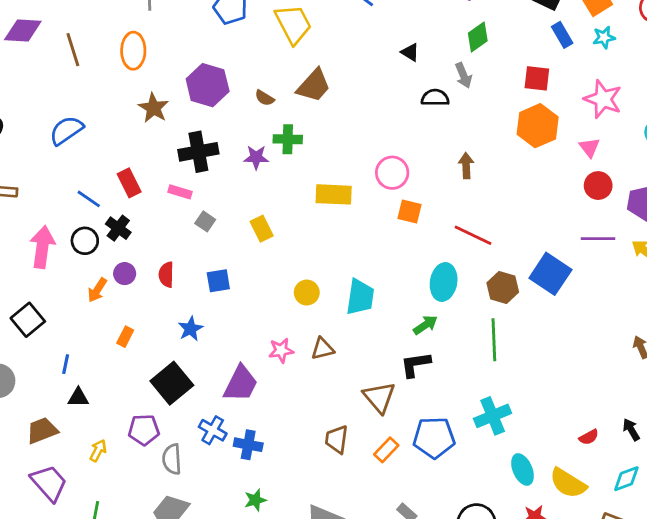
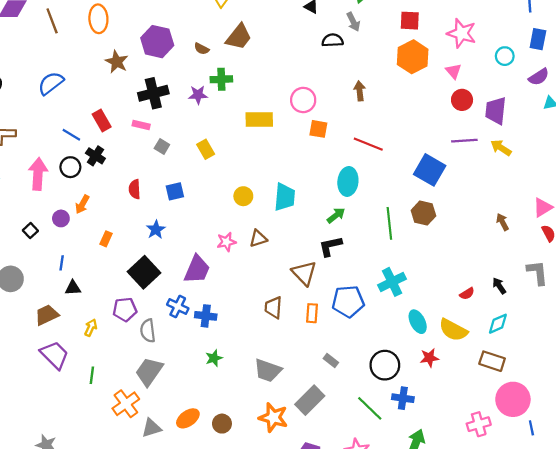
purple circle: (125, 274) -> (61, 218), moved
brown hexagon: (503, 287) -> (423, 213), moved
black square: (28, 320) -> (30, 231), size x0.6
orange rectangle: (386, 450) -> (312, 313), turned -36

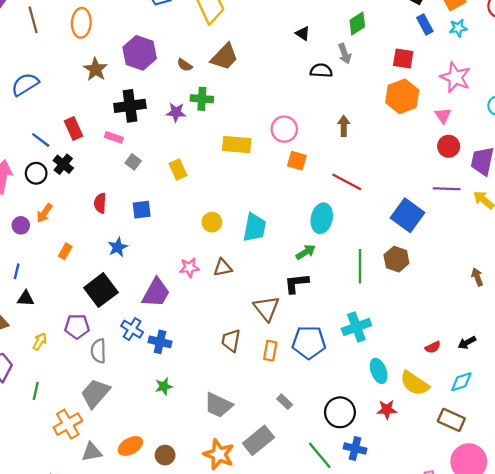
black arrow: (499, 286) -> (467, 343), turned -91

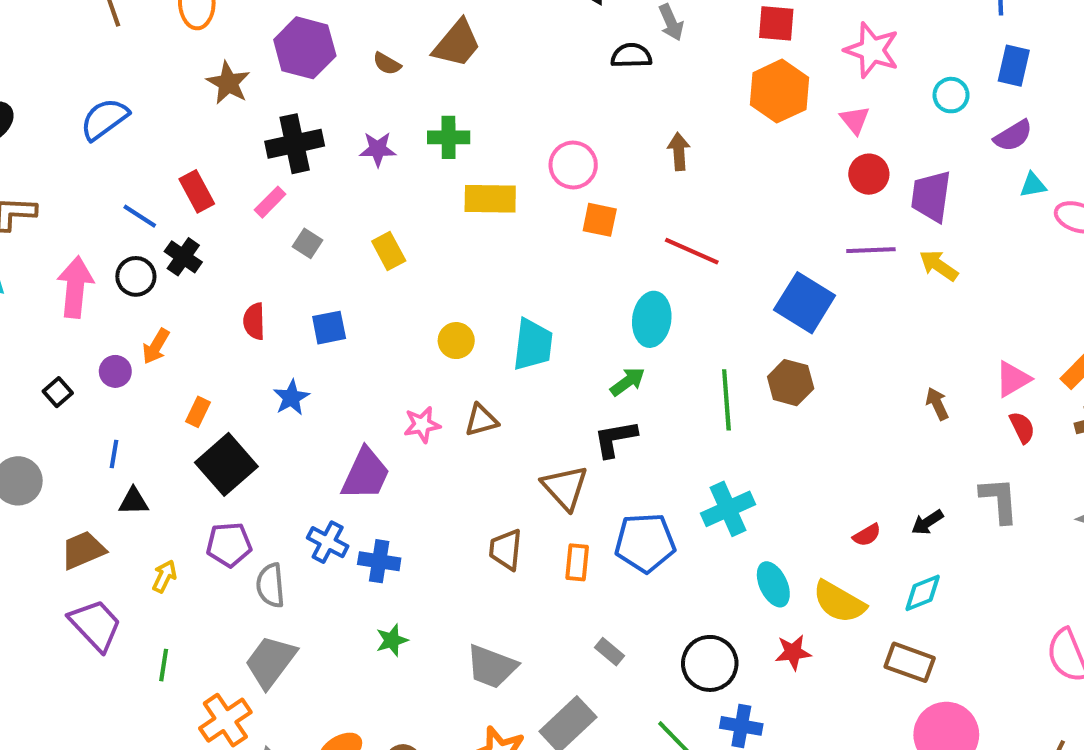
green cross: (202, 99) -> (449, 137), moved
pink rectangle: (114, 137) -> (270, 202), turned -60
black square: (101, 290) -> (226, 464), moved

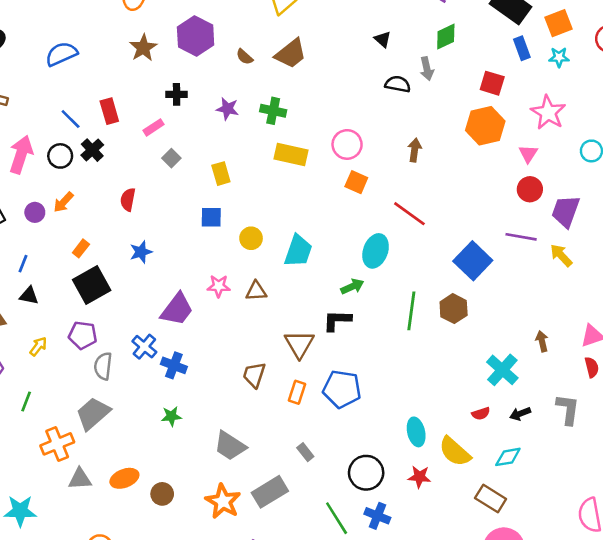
black cross: (295, 144) -> (177, 94), size x0.6
blue square: (329, 328) -> (211, 217), moved
cyan cross: (728, 509) -> (502, 370), moved, turned -36

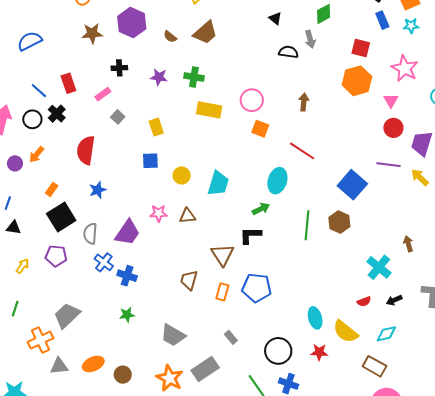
brown star: (143, 48) -> (92, 33), turned 30
red semicircle: (128, 200) -> (86, 150), size x1.6
gray semicircle: (103, 366) -> (90, 234), moved

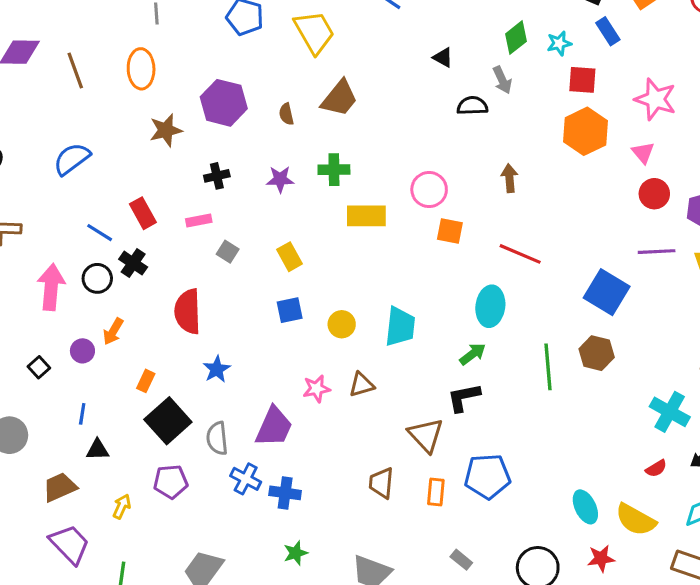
cyan star: (411, 26) -> (559, 43), moved
brown semicircle: (170, 37) -> (286, 114), turned 48
pink rectangle: (103, 94) -> (199, 221), turned 35

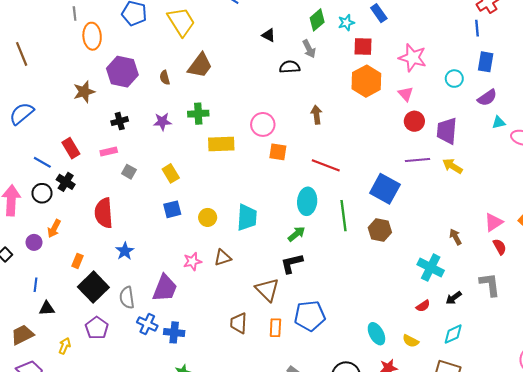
orange ellipse: (141, 69) -> (92, 36), moved
green line: (548, 367) -> (344, 216), moved
purple pentagon: (171, 482) -> (97, 328), turned -30
yellow semicircle: (636, 520) -> (411, 341), size x0.6

